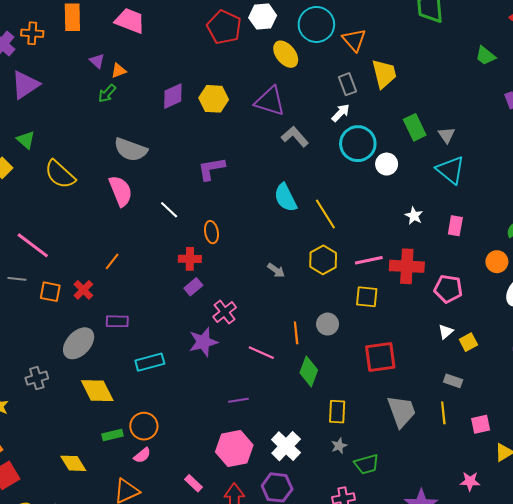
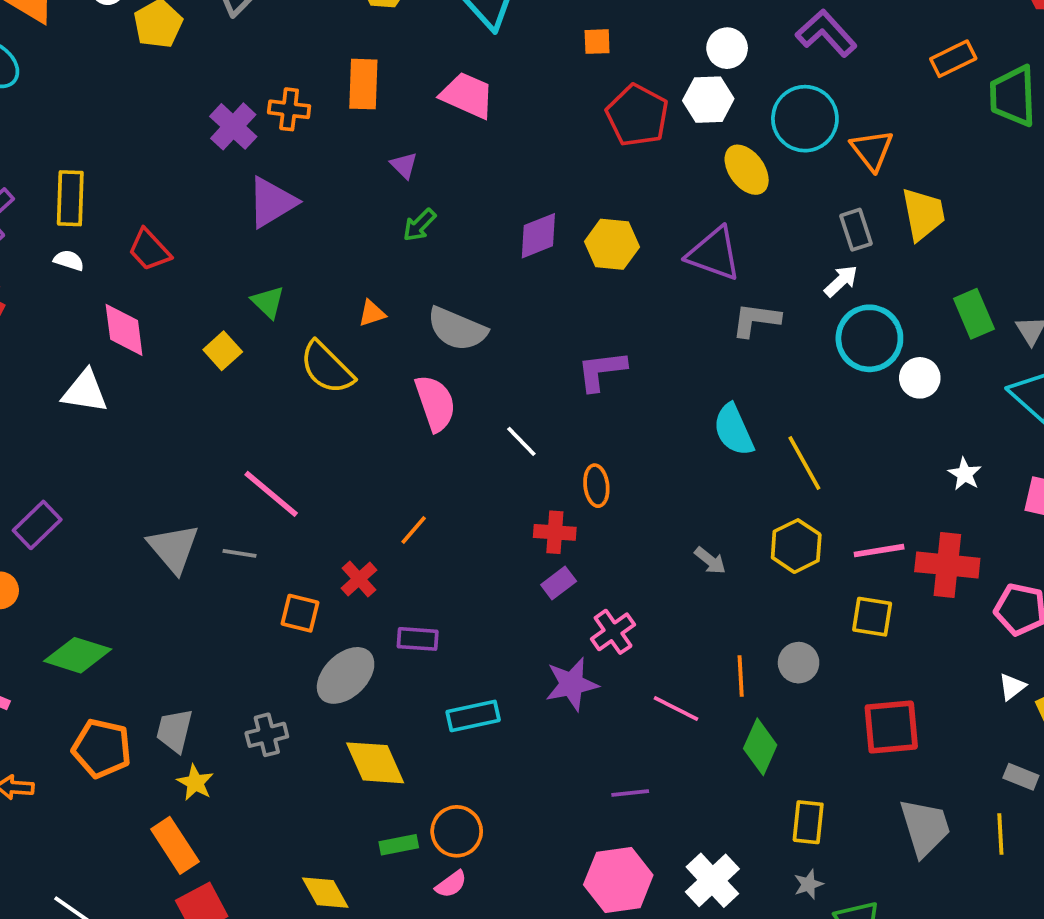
orange triangle: (119, 71) -> (372, 313), moved
gray L-shape: (295, 137) -> (756, 320), turned -44
orange square: (50, 292) -> (300, 613), moved

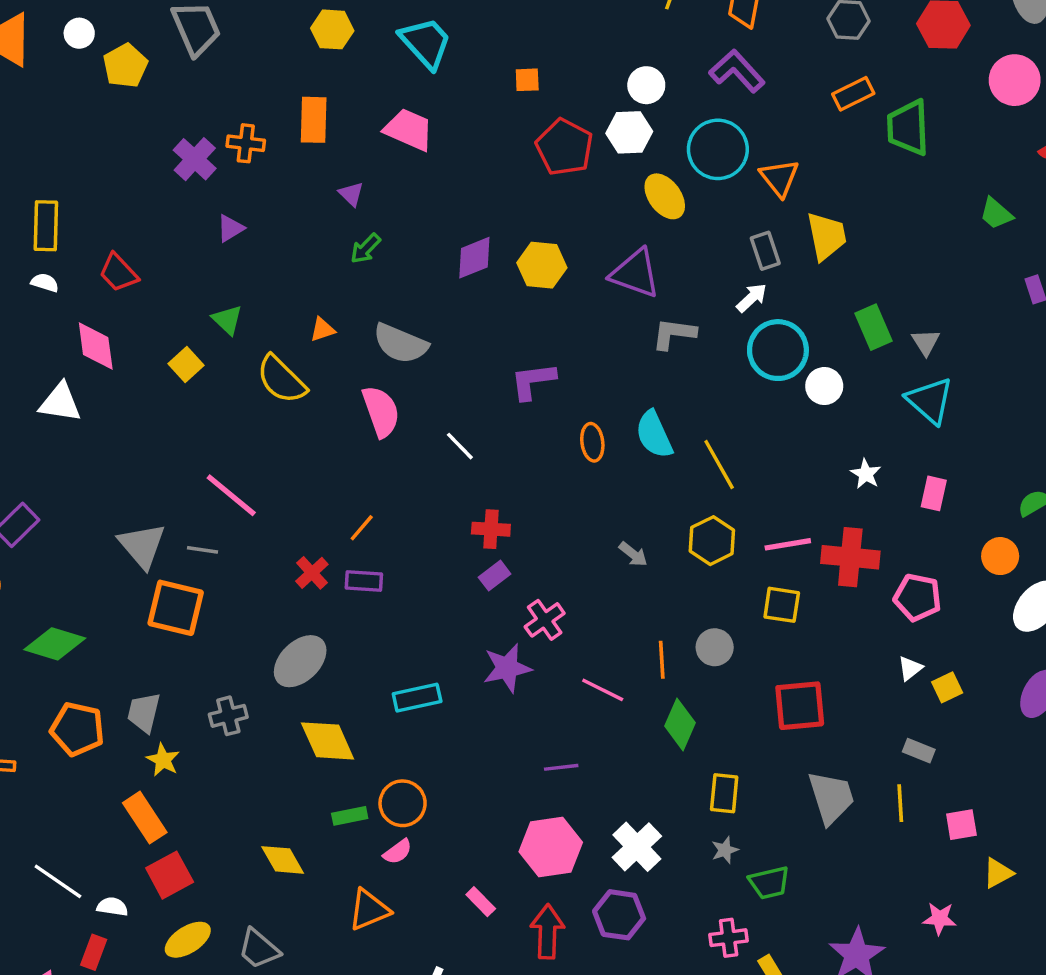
purple triangle: (272, 202) -> (230, 228), size x0.6
orange ellipse: (596, 486) -> (592, 442), moved
orange square: (300, 613) -> (176, 608), moved, size x1.6
purple rectangle: (418, 639) -> (364, 581), moved

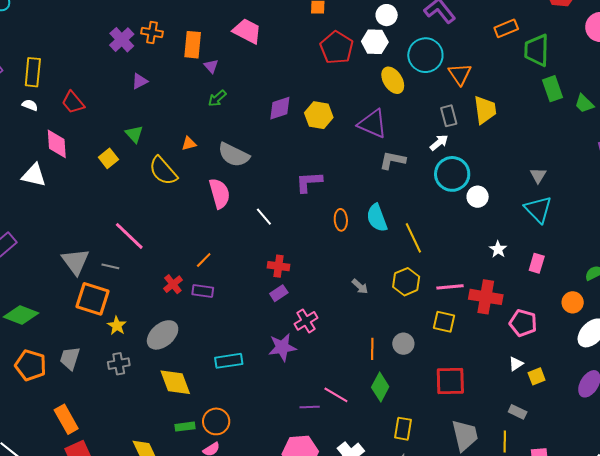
orange rectangle: (314, 120) -> (193, 45), moved
green rectangle: (873, 327) -> (553, 89), moved
pink line: (603, 690) -> (336, 395), moved
yellow star: (163, 760) -> (117, 326), moved

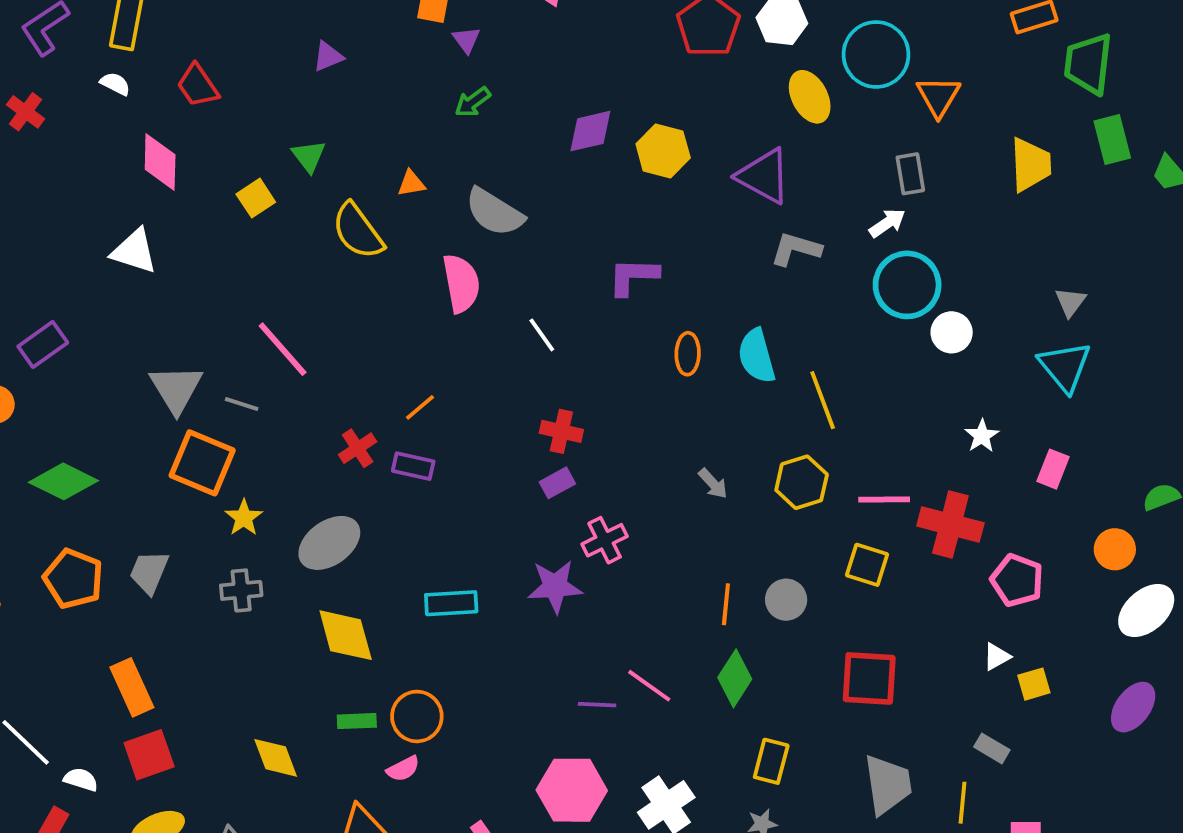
yellow trapezoid: (485, 110) -> (1031, 165), moved
white triangle: (34, 175) -> (134, 251), moved

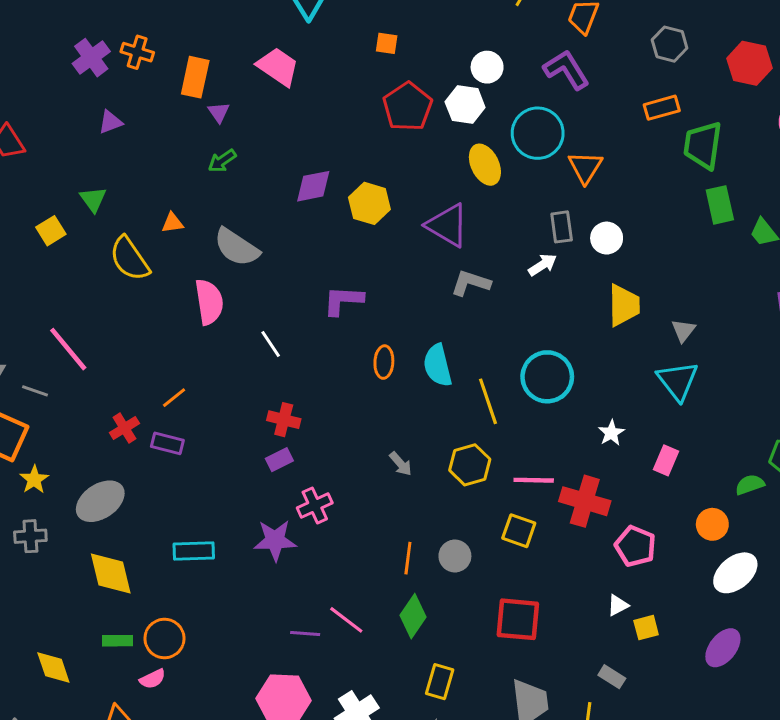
yellow trapezoid: (1031, 165) -> (624, 305), moved
cyan circle: (907, 285) -> (547, 377), moved
white circle: (952, 332) -> (607, 238), moved

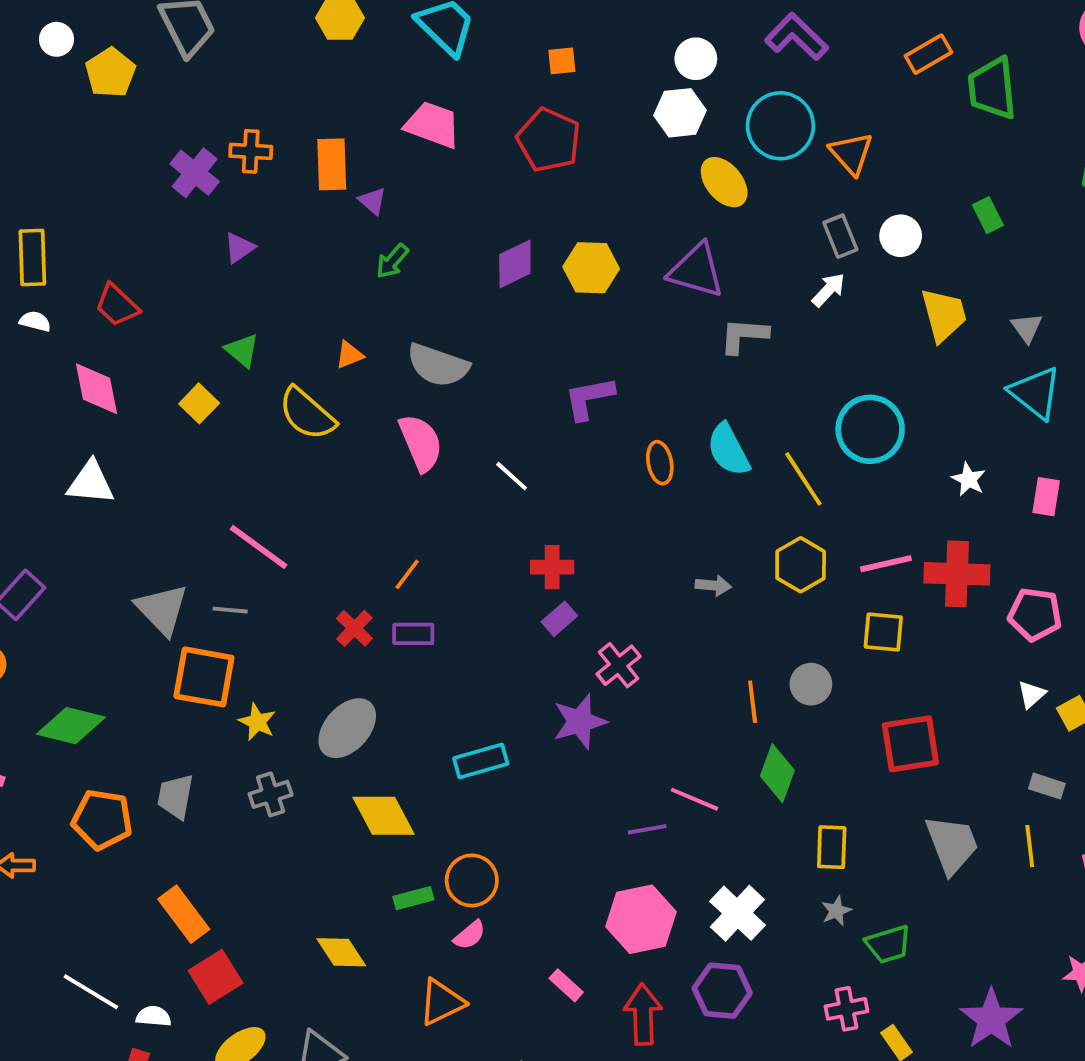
red pentagon: (408, 107) -> (549, 140), moved
green rectangle: (720, 205) -> (988, 215), moved, size x0.7
gray arrow: (401, 464) -> (713, 585), turned -30

